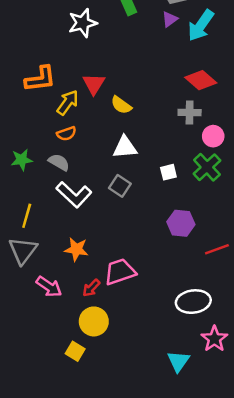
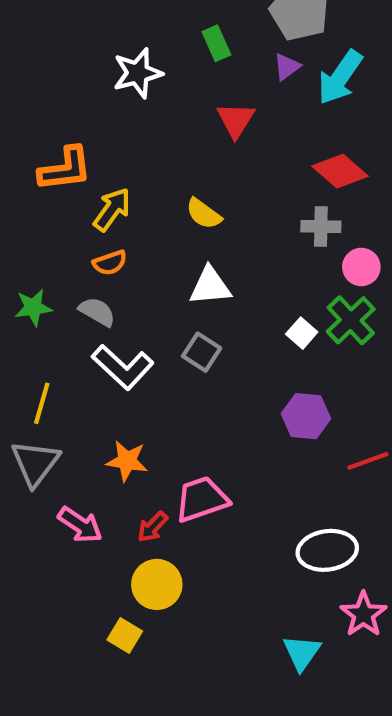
red triangle: (94, 84) -> (236, 120), moved
white square: (168, 172) -> (302, 333), moved, turned -35

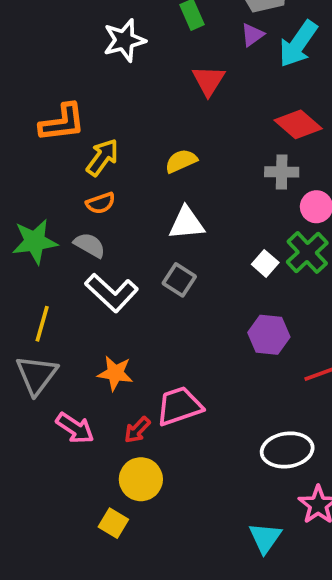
yellow semicircle: (204, 214) -> (181, 161), turned 120
green star: (33, 307) -> (35, 241), size x1.4

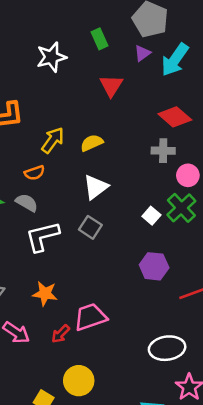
yellow arrow: (102, 157) -> (53, 140), moved
white triangle: (187, 223) -> (96, 187), turned -32
white L-shape: (112, 293) -> (42, 236), turned 123
yellow circle: (141, 479) -> (79, 381), moved

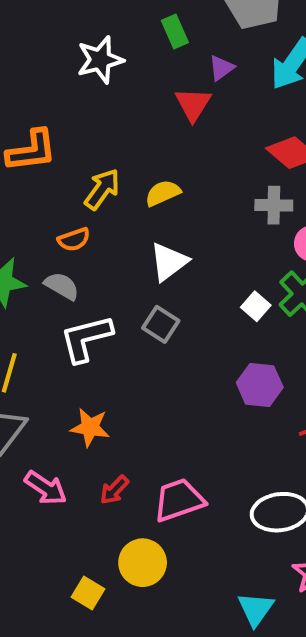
purple triangle: (142, 53) -> (221, 68), moved
pink trapezoid: (90, 317) -> (179, 500), moved

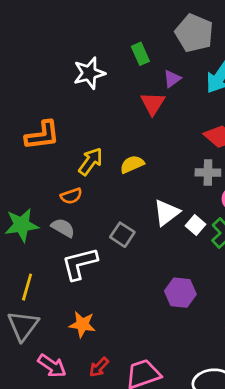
white triangle: (169, 262) -> (167, 213), moved
white square: (256, 306) -> (196, 225), moved
gray square: (161, 324) -> (122, 235), moved
purple hexagon: (260, 385) -> (180, 293), moved

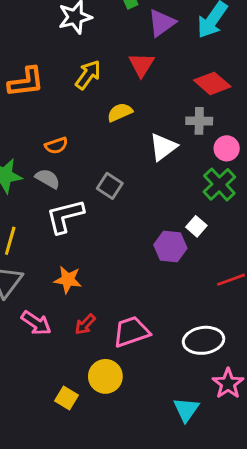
purple triangle: (172, 79) -> (162, 23), size x1.5
red triangle: (153, 104) -> (141, 65), moved
yellow arrow: (91, 161) -> (88, 75), moved
white triangle: (167, 213) -> (163, 147), moved
white square: (196, 225) -> (196, 226), moved

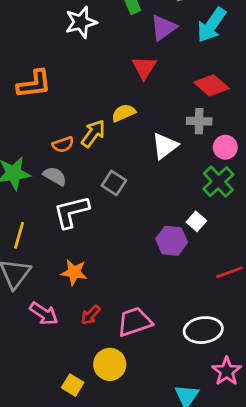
yellow arrow: (88, 75) -> (93, 133), moved

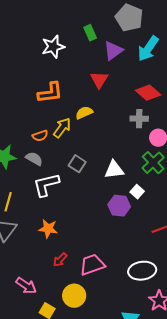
orange L-shape: (34, 84) -> (50, 93), moved
white triangle: (165, 146) -> (114, 170), moved, turned 30
pink arrow: (44, 314) -> (26, 286), moved

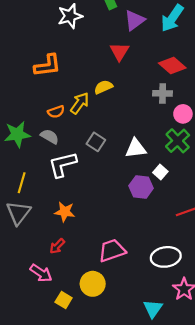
orange L-shape: (50, 93) -> (47, 66), moved
red arrow: (60, 260) -> (57, 246), moved

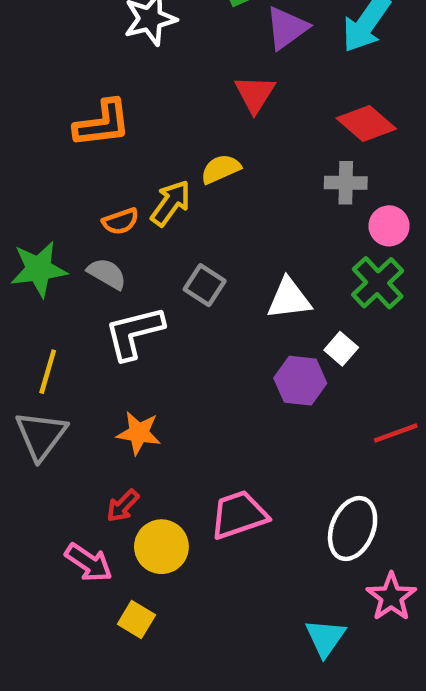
white ellipse: (166, 257) -> (353, 529), turned -60
yellow circle: (93, 284) -> (161, 547), moved

